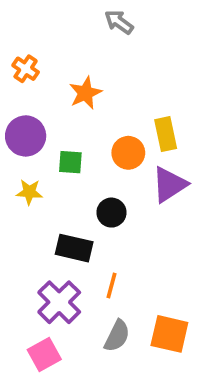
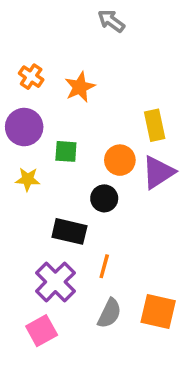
orange cross: (26, 69) -> (31, 77), moved
orange circle: (128, 153) -> (120, 160), moved

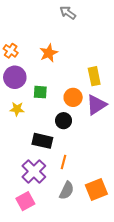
orange cross: (31, 77) -> (11, 51), moved
orange square: (158, 312) -> (96, 189), turned -35

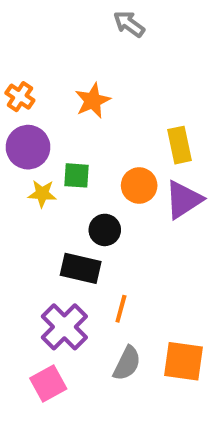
yellow star: (17, 109) -> (42, 194), moved
black circle: (64, 121) -> (105, 230), moved
orange square: (96, 189) -> (184, 361), turned 30

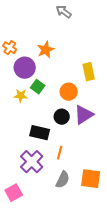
purple circle: (28, 147) -> (25, 68), moved
green square: (76, 175) -> (38, 87), turned 32
purple triangle: (184, 200) -> (84, 115), moved
black circle: (105, 230) -> (62, 117), moved
pink square: (48, 383) -> (14, 193), moved

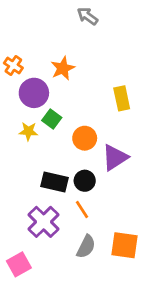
orange circle: (69, 92) -> (85, 138), moved
black circle: (62, 117) -> (85, 181), moved
orange line: (60, 153) -> (82, 210), turned -48

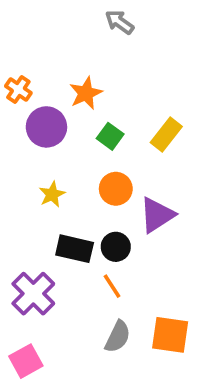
yellow rectangle: (122, 98) -> (166, 134), turned 50
green square: (52, 119) -> (110, 136), moved
yellow star: (28, 131) -> (52, 194), moved, turned -30
purple cross: (44, 222) -> (33, 294), moved

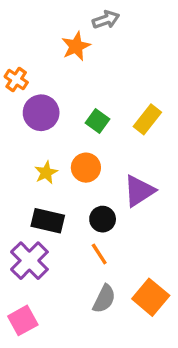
gray arrow: (120, 22) -> (106, 20), turned 125
orange star: (86, 93) -> (76, 46), moved
orange circle: (116, 189) -> (86, 168), moved
black rectangle: (75, 249) -> (48, 221), moved
orange square: (170, 335) -> (151, 297), turned 32

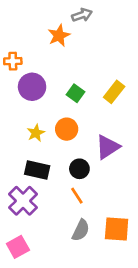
orange cross: (16, 80) -> (13, 61), turned -36
orange square: (151, 297) -> (117, 229), turned -36

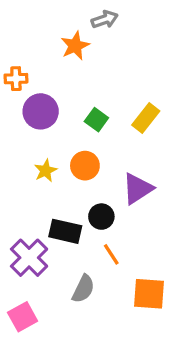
black rectangle: (37, 170) -> (65, 231), moved
orange line: (77, 196) -> (111, 254), moved
gray semicircle: (81, 230) -> (83, 289), moved

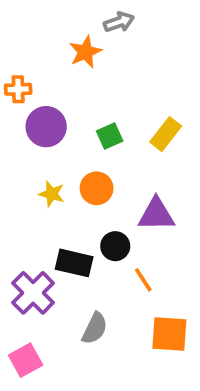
green square: (96, 120) -> (110, 136), turned 30
yellow star: (46, 171) -> (52, 194), turned -30
purple triangle: (138, 189) -> (156, 214), turned 32
orange line: (111, 254) -> (143, 280), moved

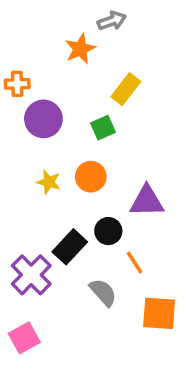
yellow rectangle: (166, 134) -> (126, 89), moved
black rectangle: (74, 263) -> (70, 247), turned -60
gray semicircle: (95, 328) -> (103, 292), moved, turned -68

